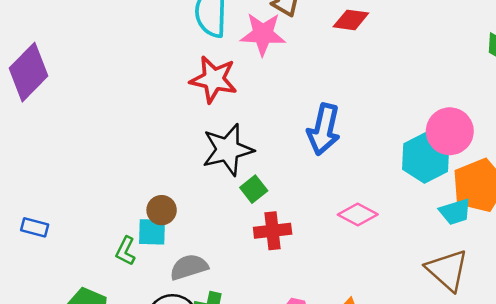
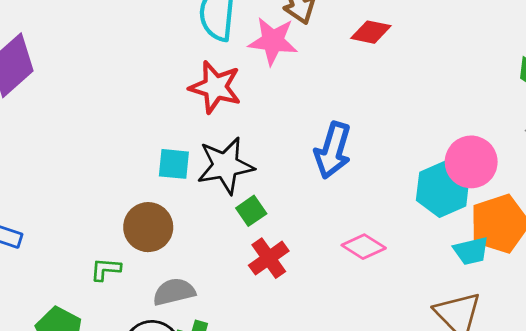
brown circle: (162, 210) -> (148, 227), size x1.5
red cross: (273, 231) -> (269, 258), turned -33
cyan square: (152, 232) -> (174, 164), moved
green L-shape: (126, 251) -> (106, 269), turned 64

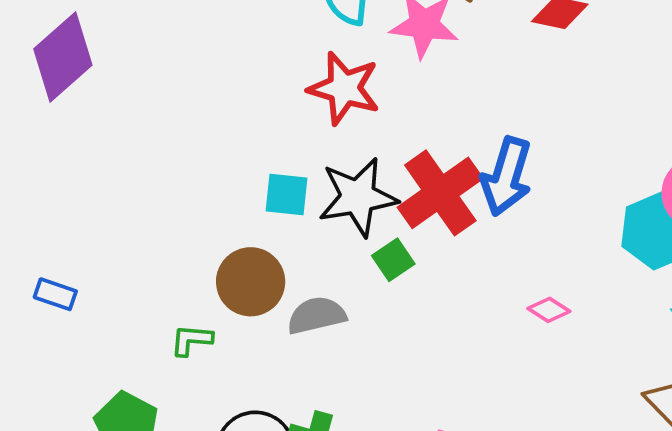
pink diamond: (364, 247) -> (549, 310), size x0.7
red cross: (269, 258) -> (440, 193), moved, size x1.5
gray semicircle: (174, 292) -> (317, 315), moved

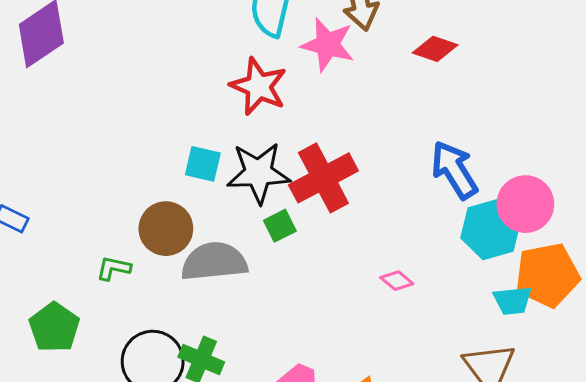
blue arrow: (506, 176) -> (454, 170), moved, turned 124
gray semicircle: (317, 315) -> (214, 262), size x1.4

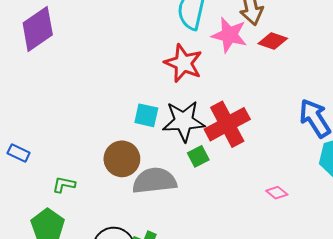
red diamond: (435, 49) -> (273, 41), moved
green L-shape: (114, 268) -> (64, 185), moved

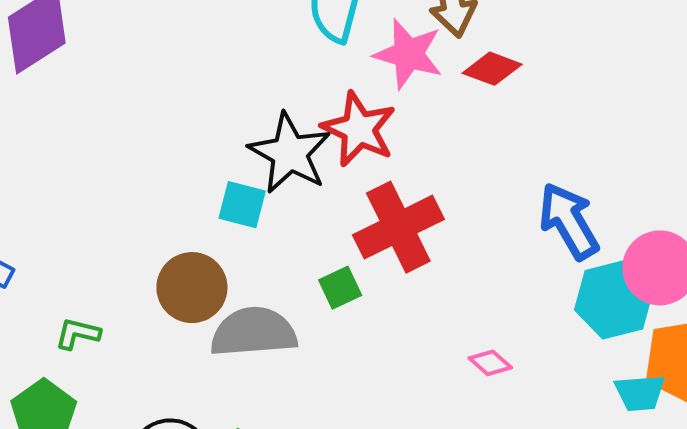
red star: (183, 63) -> (359, 129), moved
black star: (184, 121) -> (290, 153), moved, turned 30

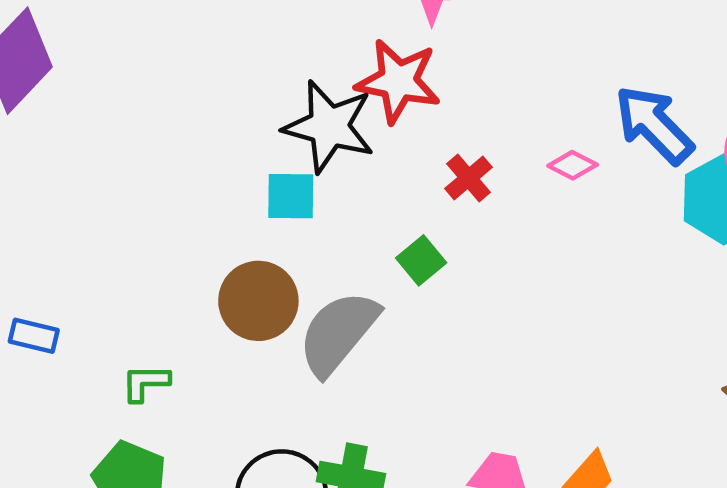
red cross: (398, 227) -> (468, 178), size x0.5
gray semicircle: (254, 332) -> (338, 333), turned -32
pink diamond: (490, 363) -> (573, 165), moved

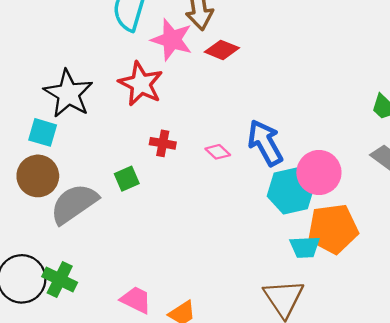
black star: (329, 127) -> (68, 94), moved
red cross: (468, 178) -> (163, 143), turned 35
cyan square: (291, 196) -> (43, 132), moved

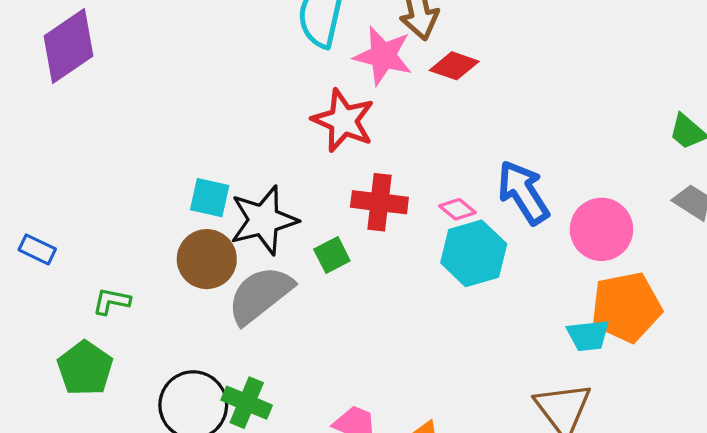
black star: (68, 94) -> (264, 220), moved, turned 30
red cross: (163, 143) -> (379, 202), size x1.5
cyan hexagon: (291, 191) -> (474, 253), moved

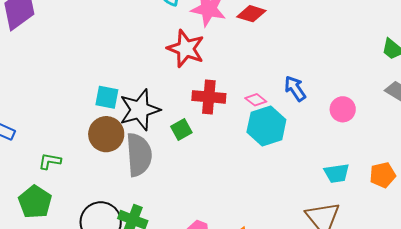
blue arrow: (523, 192) -> (295, 88), size x0.7
pink circle: (601, 229) -> (343, 109), size x0.7
gray semicircle: (260, 295) -> (139, 155), turned 126
orange pentagon: (626, 307) -> (383, 175), moved, size x0.6

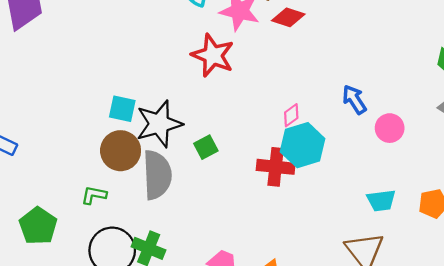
blue arrow: (295, 88) -> (354, 99), moved
red cross: (209, 97) -> (276, 167), moved
pink diamond: (256, 100) -> (291, 115), turned -75
green L-shape: (50, 161) -> (94, 195), moved

